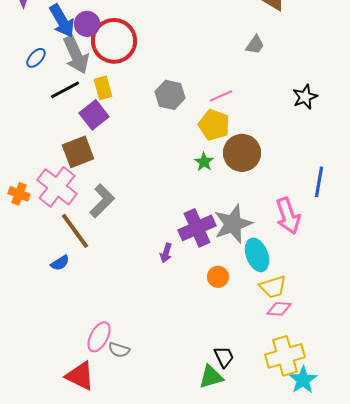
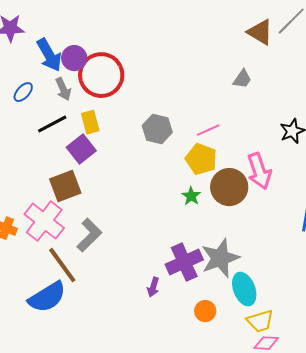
gray arrow: (76, 55) -> (63, 89), size x0.6
pink arrow: (288, 216) -> (259, 171), moved
blue semicircle: (60, 263) -> (47, 297), size x2.0

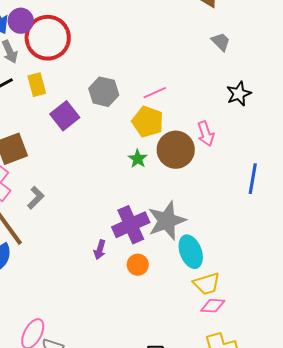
gray trapezoid: (242, 79) -> (221, 42), moved, turned -80
purple square: (81, 149) -> (65, 116), moved
pink arrow: (259, 171) -> (206, 134), size x0.7
gray L-shape: (89, 235) -> (36, 198), size x0.7
orange circle: (205, 311) -> (138, 265), moved

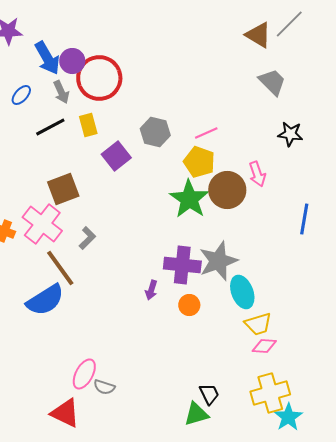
gray trapezoid: (221, 42) -> (272, 82), size x1.4
black star: (239, 94) -> (290, 134), turned 30
green star: (138, 159) -> (189, 199), size x2.0
purple cross: (131, 225) -> (182, 265), turned 30

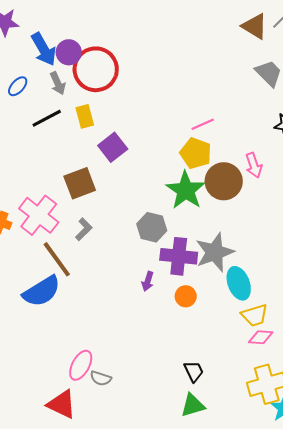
gray hexagon: (155, 132) -> (152, 227), moved
brown square: (63, 189) -> (80, 183), moved
black trapezoid: (209, 394) -> (194, 371), moved

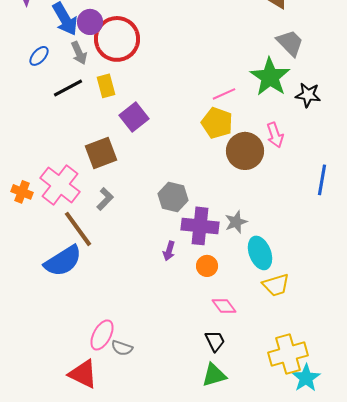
green star: (186, 190) -> (270, 77), moved
gray star: (215, 252) -> (236, 222), size x0.6
pink diamond: (261, 337) -> (224, 306), moved, turned 50

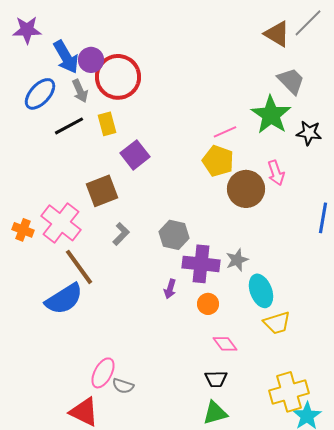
blue ellipse: (39, 56) -> (40, 94), size x1.6
gray L-shape: (105, 199) -> (121, 234), moved
black trapezoid: (215, 341) -> (216, 379), turned 115

